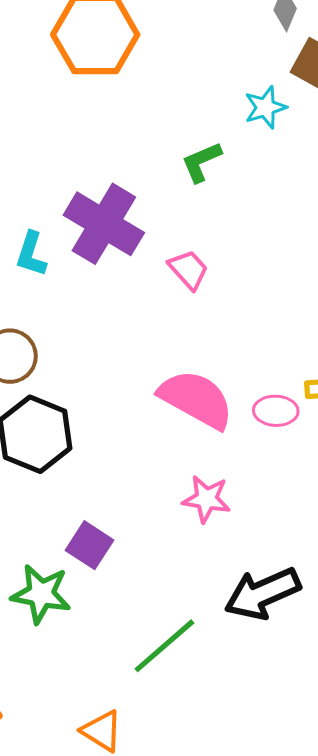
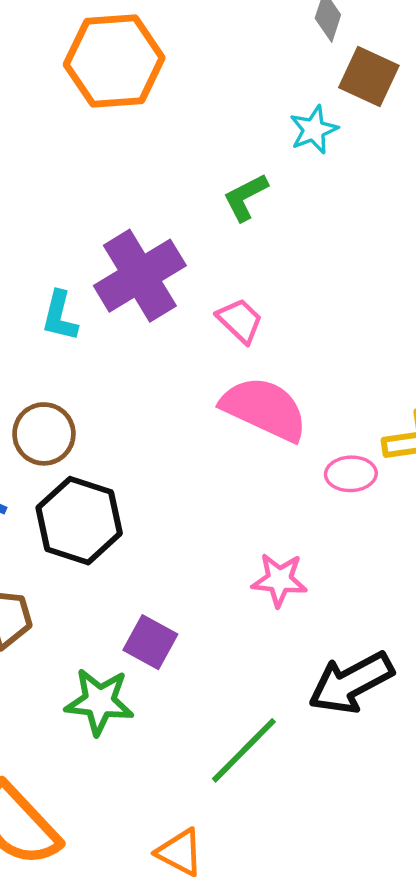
purple cross: (104, 224) -> (140, 276), turned 32
pink semicircle: (196, 399) -> (264, 409), moved

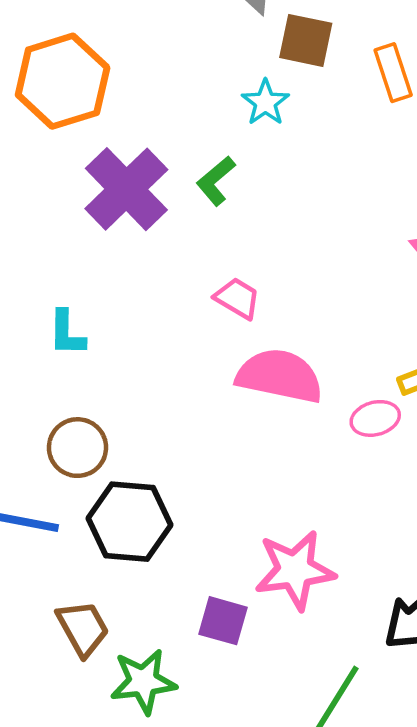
purple cross: (140, 276) -> (126, 189), moved
pink star: (279, 580) -> (295, 570), moved, size x1.5
green star: (99, 702) -> (143, 682), moved

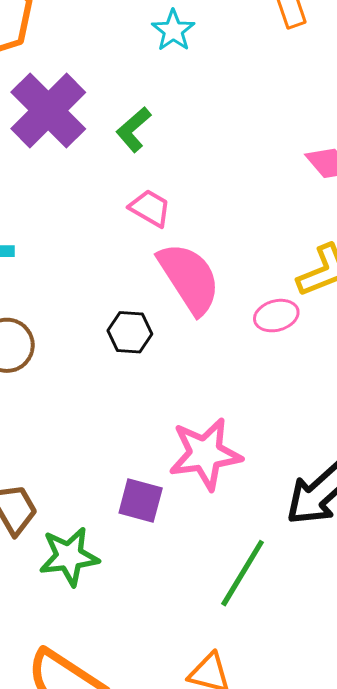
green L-shape: (216, 181) -> (134, 129), moved
pink semicircle: (280, 376) -> (189, 278), turned 46
black hexagon: (129, 522) -> (130, 332), moved, size x0.6

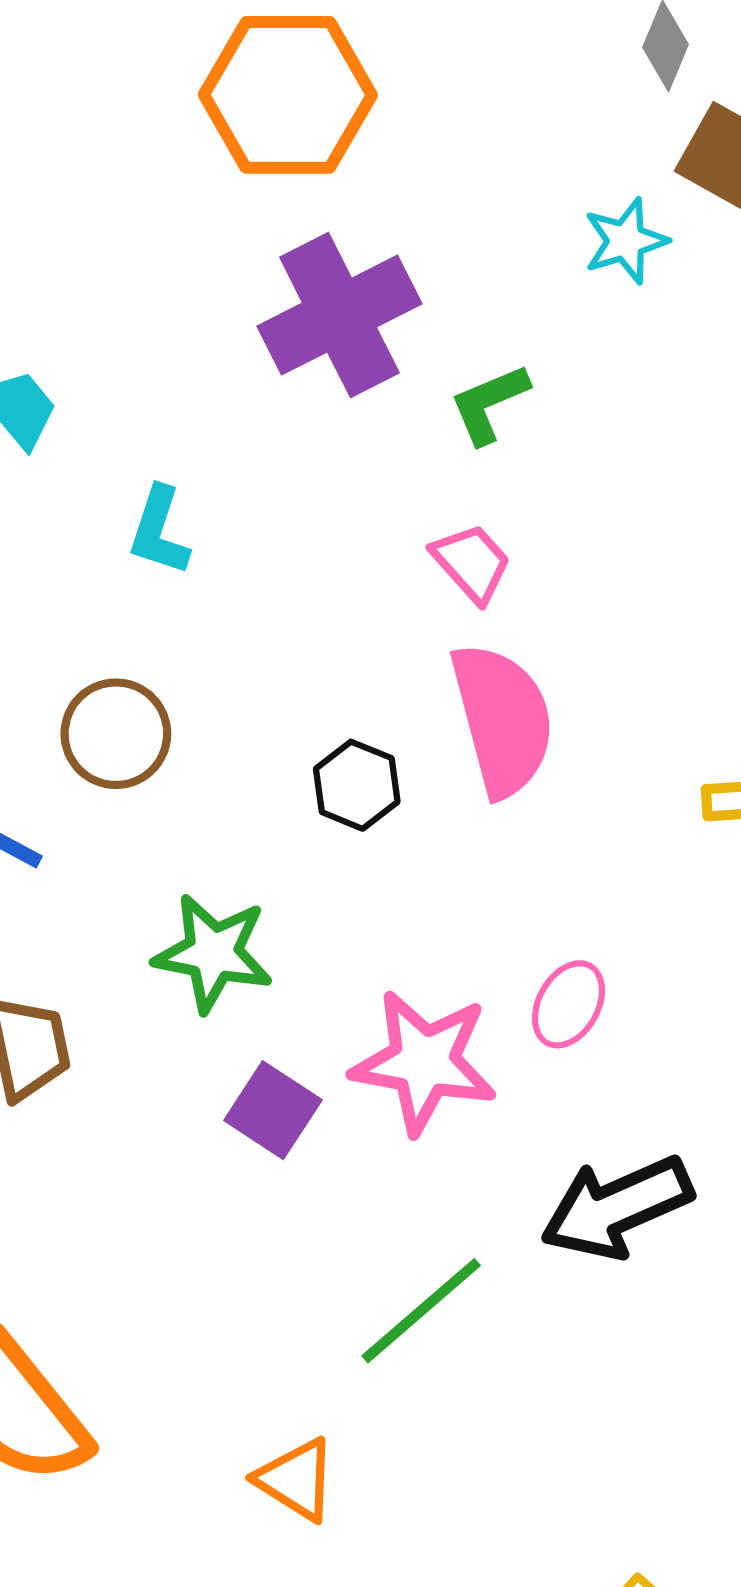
pink ellipse: (276, 316) -> (568, 1004), moved, turned -63
green star: (69, 556) -> (213, 953), moved

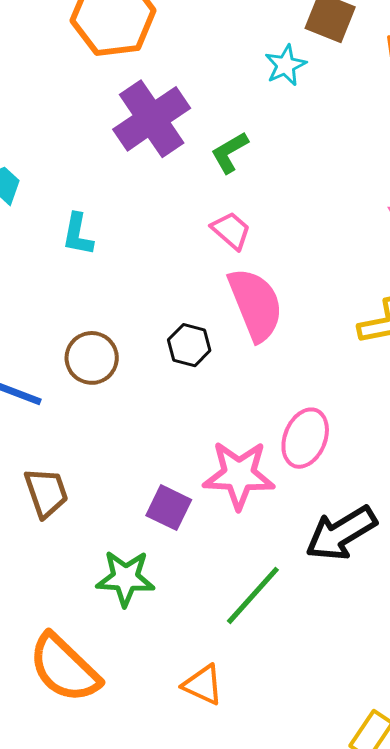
brown circle: (116, 734) -> (92, 358), moved
green star: (213, 953) -> (125, 578), moved
pink ellipse: (568, 1004) -> (305, 438), size x1.4

